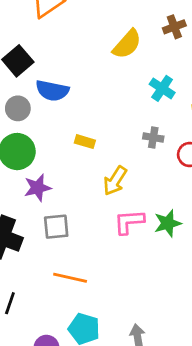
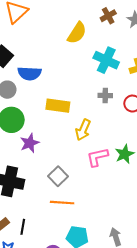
cyan cross: (162, 88) -> (106, 60), size x1.4
yellow rectangle: (85, 142) -> (58, 106), size x1.6
gray square: (56, 227) -> (58, 176), moved, turned -30

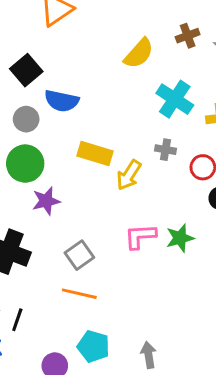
yellow arrow: (83, 130) -> (129, 175), moved

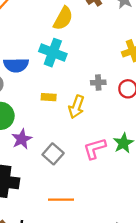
cyan cross: (175, 99) -> (53, 53), moved
yellow rectangle: (95, 154) -> (49, 97), size x0.6
gray square: (79, 255) -> (53, 154), moved

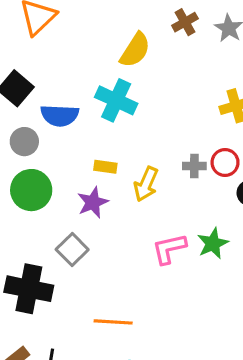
gray cross: (98, 82) -> (194, 166), moved
purple star: (22, 139) -> (93, 202), moved
gray square: (53, 154) -> (72, 250), moved

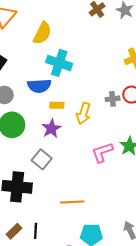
yellow semicircle: (135, 50) -> (42, 33), moved
blue semicircle: (60, 115) -> (39, 86), moved

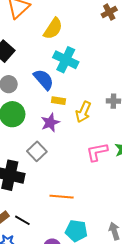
blue semicircle: (39, 86) -> (44, 79), turned -135
black line: (36, 231) -> (22, 220), turned -70

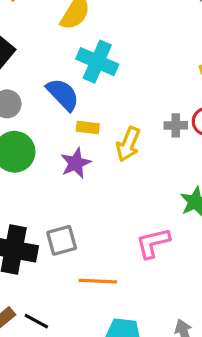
gray square: (37, 151) -> (62, 240), moved, turned 30
pink L-shape: (97, 152) -> (153, 243), moved

